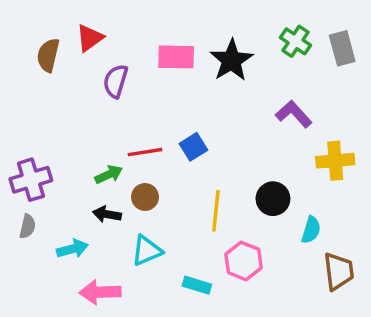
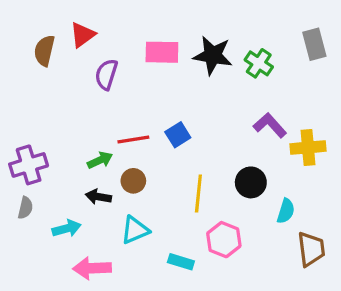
green cross: (295, 41) -> (259, 63), moved
black star: (231, 60) -> (213, 55), turned -30
purple L-shape: (294, 114) -> (270, 125), moved

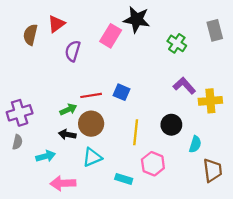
pink rectangle: (162, 52) -> (111, 36), turned -60
black star: (213, 55) -> (137, 20), moved
blue square: (178, 135) -> (121, 92), turned -35
brown circle: (133, 181) -> (91, 124), size x1.5

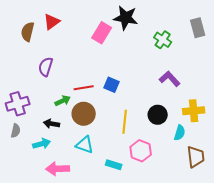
purple semicircle: (73, 51) -> (46, 67), moved
yellow cross: (210, 101) -> (194, 111), moved
black arrow: (67, 134) -> (52, 124), moved
cyan triangle: (92, 157) -> (85, 145), turned 42

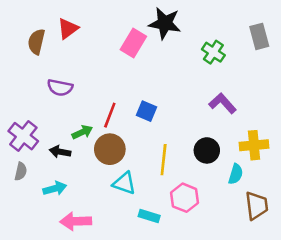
purple semicircle: (46, 67) -> (60, 88), turned -96
red line: (84, 88) -> (110, 115), turned -60
purple cross: (18, 104) -> (23, 136), turned -35
black arrow: (52, 124) -> (60, 152), moved
cyan triangle: (85, 145) -> (124, 183), moved

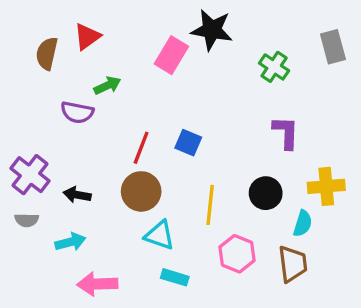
purple L-shape: (223, 103) -> (286, 133), turned 44
green arrow: (82, 132) -> (107, 85), moved
gray semicircle: (21, 171) -> (27, 220), turned 78
brown trapezoid: (257, 206) -> (293, 264), moved
cyan rectangle: (149, 216) -> (175, 277), moved

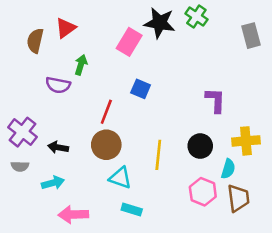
green cross: (274, 67) -> (196, 17), moved
green arrow: (107, 85) -> (81, 65), turned -48
blue square: (188, 143) -> (141, 89), moved
pink hexagon: (237, 254) -> (203, 192), moved
brown trapezoid: (293, 264) -> (238, 198), moved

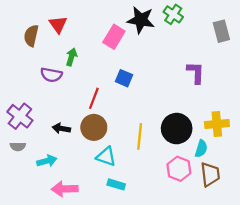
red triangle: (66, 28) -> (58, 24), turned -30
purple L-shape: (215, 100) -> (196, 73), moved
black circle: (200, 146) -> (177, 129), size x1.4
black arrow: (58, 147) -> (61, 129), moved

